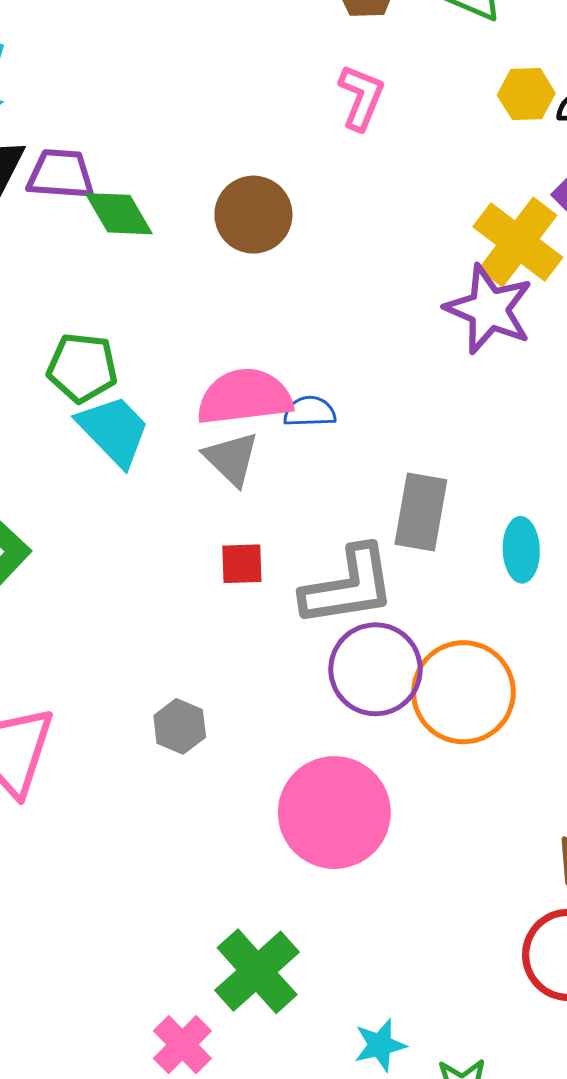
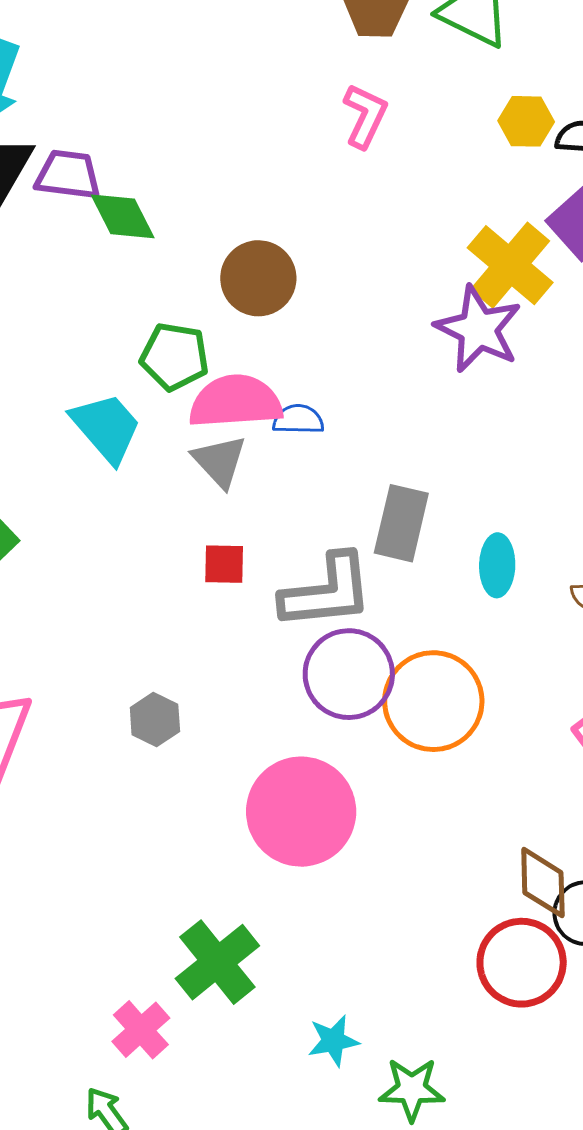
brown circle: (253, 215) -> (258, 278), moved
green pentagon: (82, 368) -> (175, 357), moved

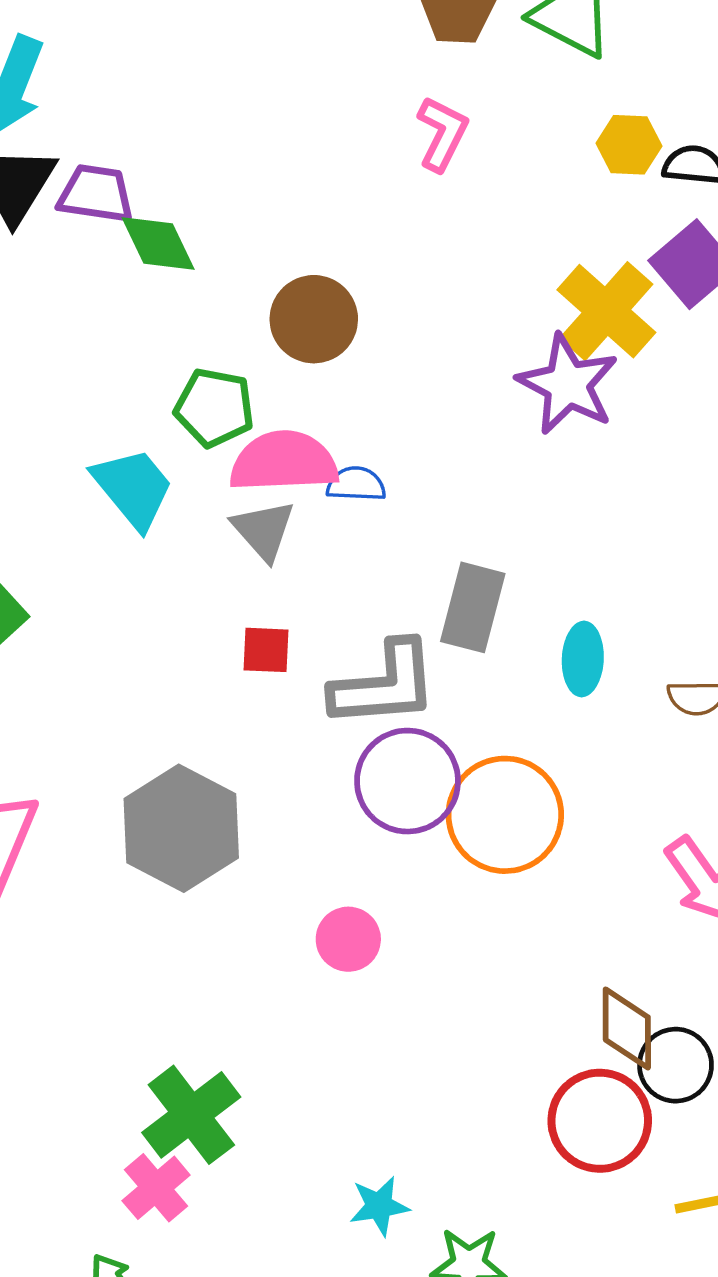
gray hexagon: (155, 719) -> (181, 828), size x2.0
pink circle: (301, 812) -> (348, 939), size x0.5
green cross: (217, 962) -> (191, 1115), moved

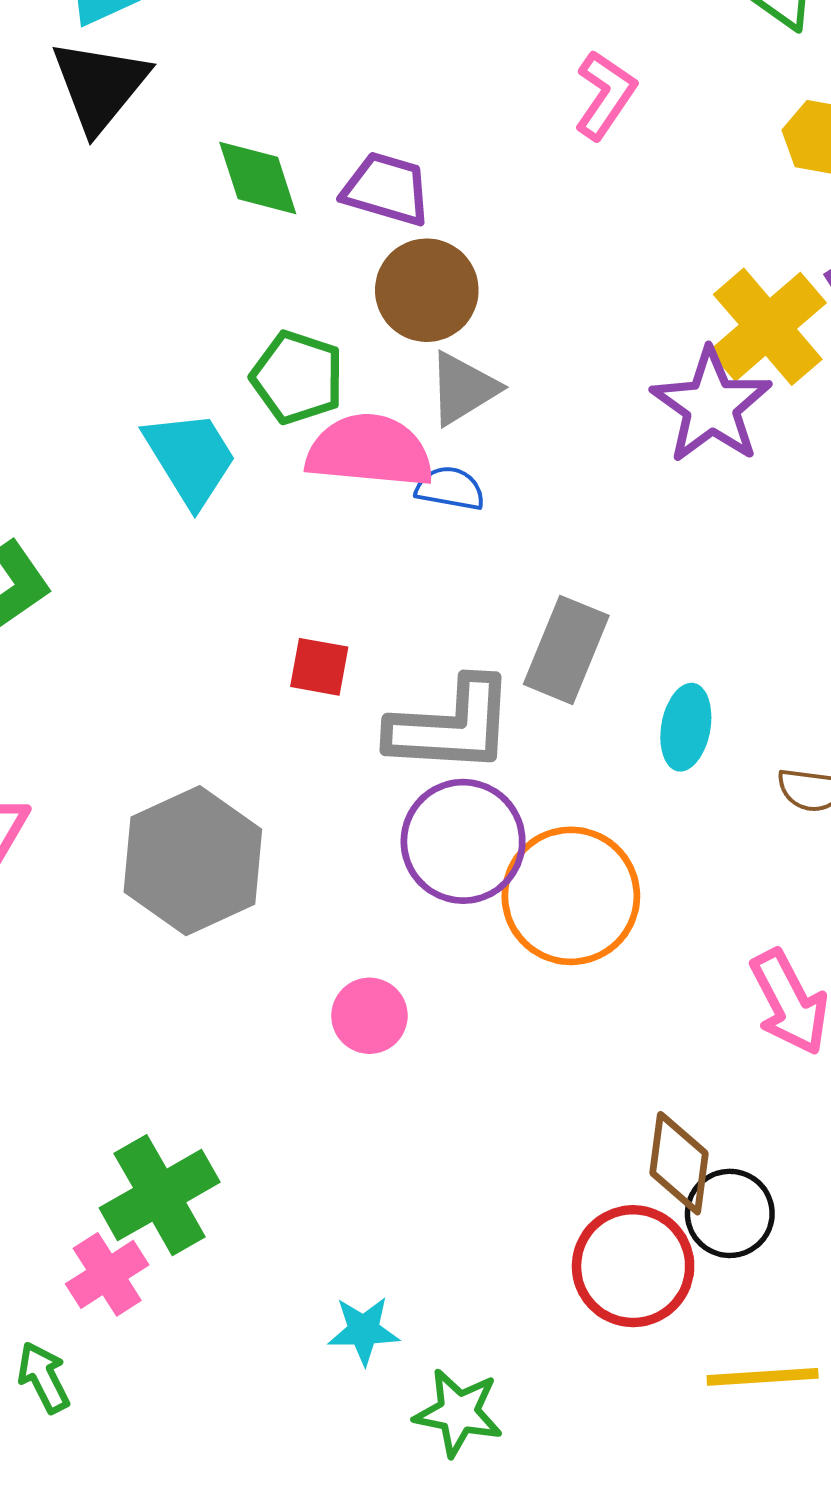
purple trapezoid: (96, 194) -> (387, 189), moved
gray triangle: (264, 530) -> (463, 388), moved, turned 32

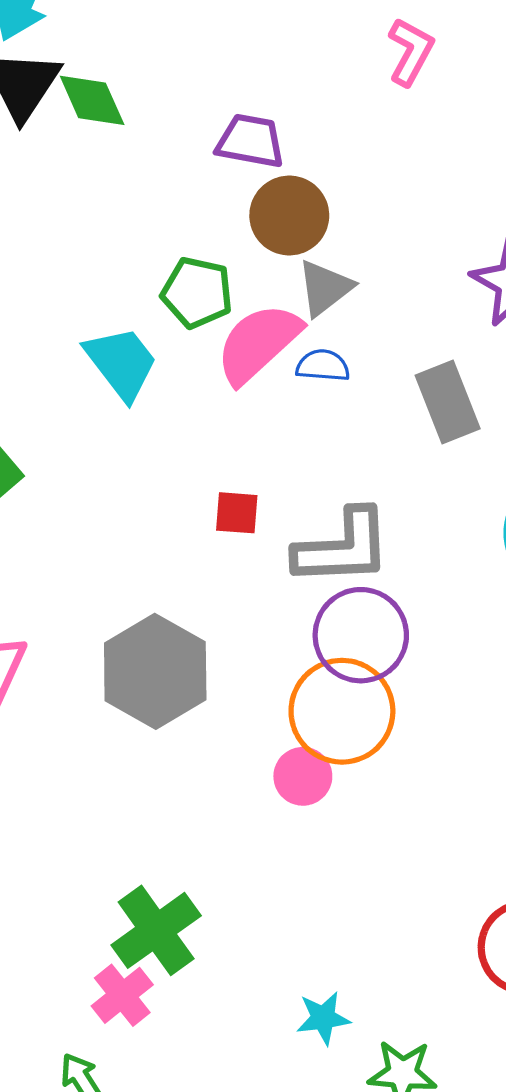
green diamond: (258, 178) -> (92, 100), moved
pink semicircle: (370, 451) -> (258, 343), turned -42
gray rectangle: (566, 650) -> (448, 402), moved, turned -38
orange circle: (571, 896) -> (342, 711), moved

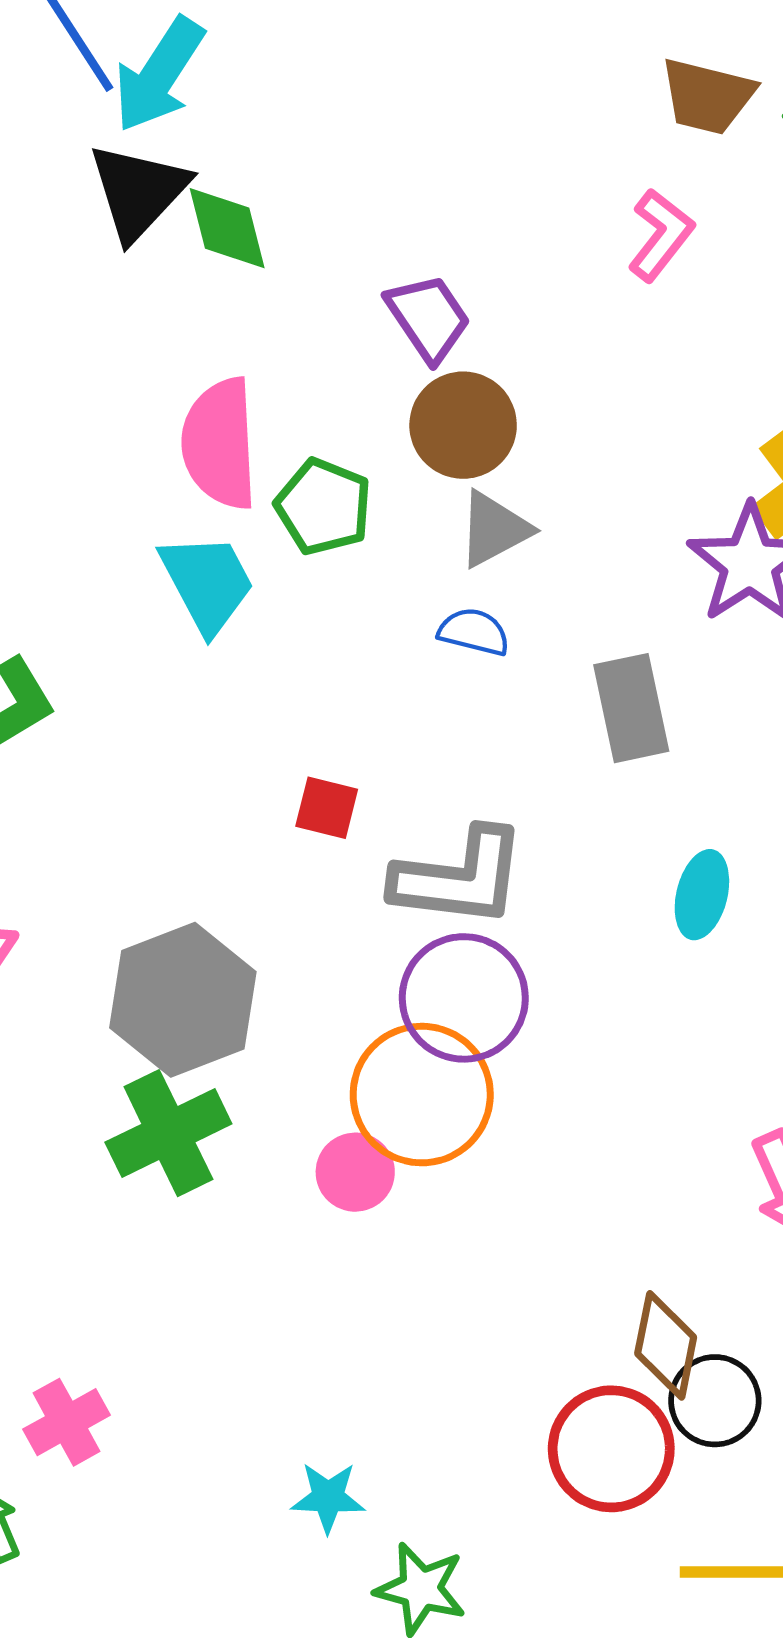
purple trapezoid: (250, 141) -> (428, 318), turned 36
pink semicircle: (258, 343) -> (220, 444), moved, turned -60
green cross: (156, 930) -> (168, 1133), moved

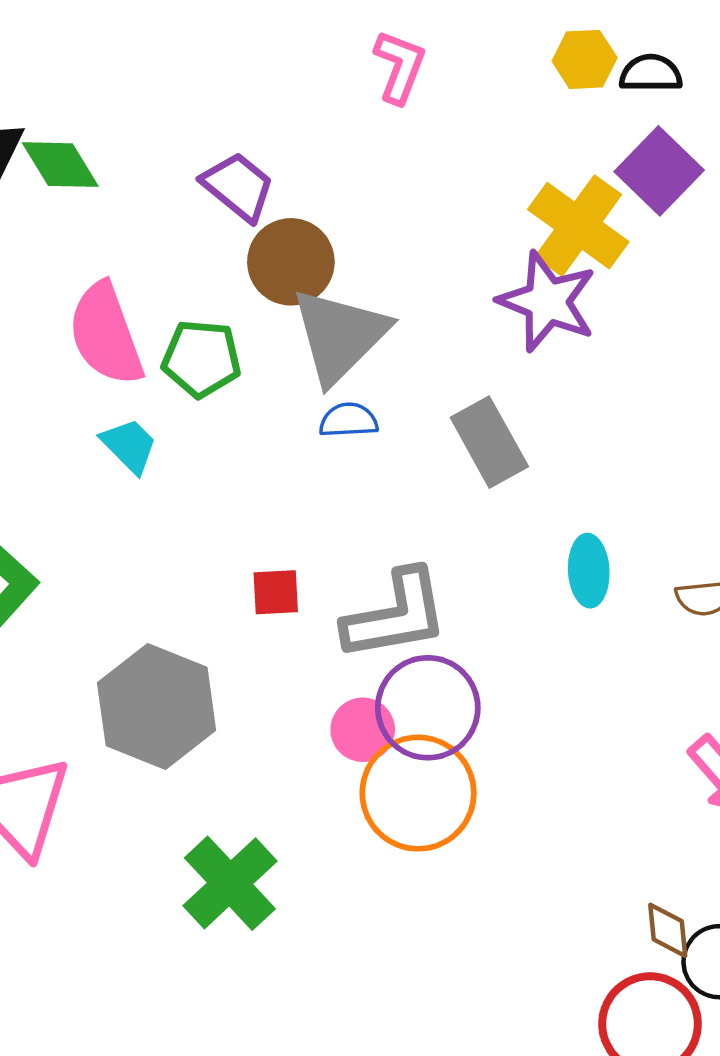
gray triangle: (494, 529) -> (340, 336), size x1.6
cyan trapezoid: (207, 583) -> (129, 446), size x0.7
gray hexagon: (183, 1000) -> (157, 707), moved
pink circle: (355, 1172) -> (363, 730), moved
brown diamond: (666, 1345) -> (668, 930), size x0.7

